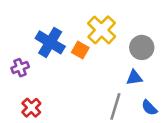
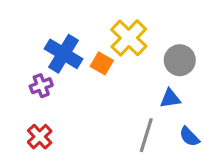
purple cross: (20, 68) -> (41, 86), moved

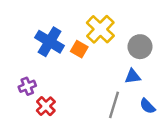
purple cross: (41, 86) -> (27, 86), moved
red cross: (40, 137) -> (46, 106), moved

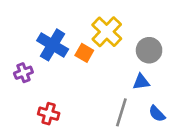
purple cross: (27, 86) -> (23, 73), moved
red cross: (46, 106) -> (49, 114), turned -30

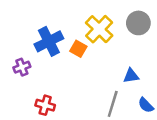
blue cross: (53, 45) -> (49, 41), turned 32
gray circle: (149, 50) -> (138, 23), moved

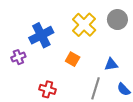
orange square: (78, 49) -> (73, 59), moved
red cross: (45, 105) -> (48, 89), moved

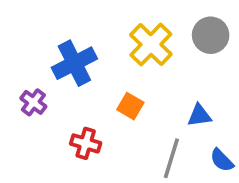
purple cross: (18, 57) -> (33, 102), turned -32
red cross: (48, 89) -> (86, 143), moved

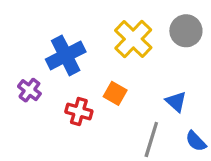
blue triangle: (199, 115) -> (176, 102), turned 50
red cross: (86, 143) -> (79, 112), moved

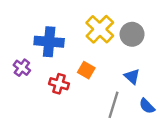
gray circle: (186, 31) -> (132, 34), moved
blue cross: (66, 55) -> (49, 42), turned 32

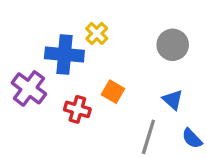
yellow cross: (100, 29) -> (97, 33), moved, size x0.6
purple cross: (22, 68) -> (29, 88), size x1.5

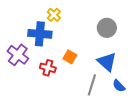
yellow cross: (97, 33) -> (54, 15), moved
blue triangle: (173, 100) -> (107, 62), size x1.5

